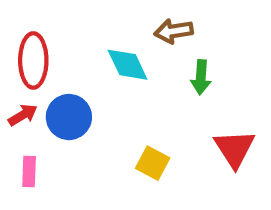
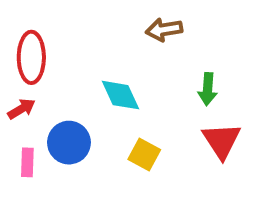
cyan diamond: (128, 65) -> (120, 95), moved
green arrow: (201, 77) -> (208, 89), moved
blue circle: (69, 117) -> (69, 143), moved

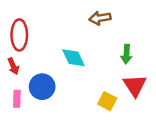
red arrow: (21, 109) -> (13, 66), turned 98
yellow square: (144, 154) -> (107, 101), moved

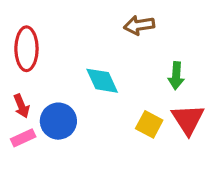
red arrow: (13, 66) -> (21, 106), moved
pink rectangle: (17, 99) -> (23, 138), turned 63
yellow square: (107, 101) -> (149, 124), moved

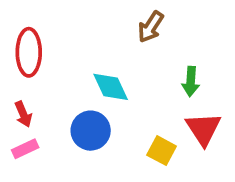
brown arrow: (139, 25) -> (151, 27), turned -48
blue circle: (58, 121) -> (91, 131), moved
yellow square: (149, 124) -> (162, 151), moved

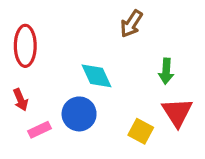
pink rectangle: (25, 149) -> (40, 130), moved

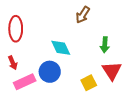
pink rectangle: (40, 130) -> (25, 82), size x1.5
yellow square: (141, 131) -> (89, 83), turned 35

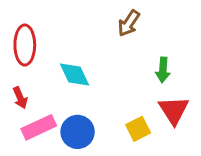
cyan diamond: (61, 48) -> (74, 74), moved
blue circle: (50, 72) -> (78, 132), moved

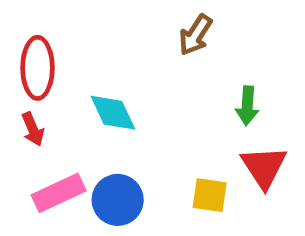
red arrow: (20, 98) -> (33, 129), moved
yellow square: (138, 129) -> (210, 195), turned 35

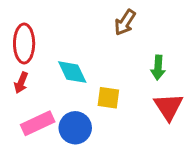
red arrow: (33, 129) -> (21, 83), turned 45
yellow square: (210, 195) -> (108, 98), moved

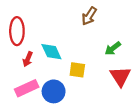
green arrow: (158, 68) -> (113, 48), turned 49
red arrow: (21, 83) -> (28, 59), moved

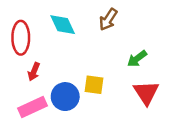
cyan diamond: (51, 52) -> (63, 25), moved
blue circle: (54, 91) -> (65, 97), moved

